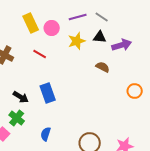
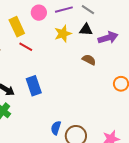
yellow rectangle: (31, 23) -> (17, 27), moved
pink circle: (52, 28) -> (39, 13), moved
blue semicircle: (46, 134) -> (56, 128), moved

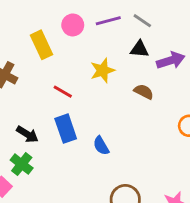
yellow star: (63, 34) -> (103, 70), moved
red line: (26, 47) -> (63, 92), moved
blue semicircle: (56, 128) -> (101, 146), moved, turned -48

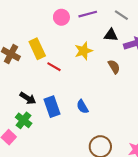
gray line: (142, 21) -> (121, 15), moved
yellow rectangle: (42, 45) -> (37, 49), moved
brown semicircle: (144, 92) -> (114, 67), turned 32
blue rectangle: (66, 129) -> (52, 107), moved

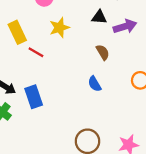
yellow star: (84, 51) -> (59, 28), moved
blue semicircle: (82, 107) -> (95, 84), moved

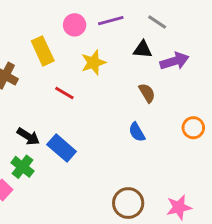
yellow rectangle: (17, 32) -> (43, 51), moved
blue rectangle: (34, 97) -> (62, 148), turned -30

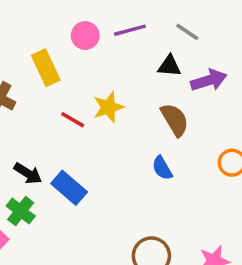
yellow star: (93, 63) -> (108, 107), moved
brown semicircle: (147, 93) -> (175, 120), size x1.4

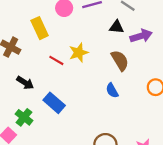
black arrow: (28, 173) -> (25, 83), moved

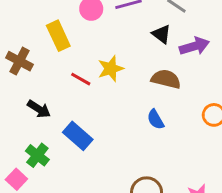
black triangle: (117, 27) -> (161, 34), turned 32
brown semicircle: (120, 60) -> (166, 79), turned -45

